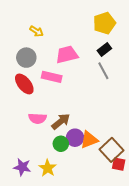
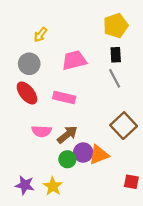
yellow arrow: (36, 31) -> (40, 35), turned 96
black rectangle: (104, 49) -> (116, 55), turned -56
pink rectangle: (52, 77) -> (64, 97), moved
brown square: (111, 150) -> (124, 126), moved

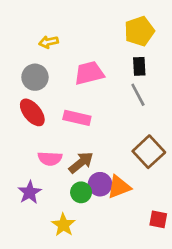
yellow arrow: (40, 35) -> (49, 42), turned 40
purple star: (25, 185) -> (30, 192), moved, turned 30

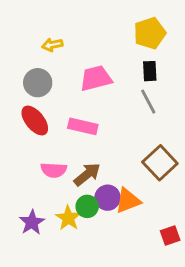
purple star: (30, 192) -> (32, 222), moved
red square: (158, 219) -> (170, 235), turned -30
yellow star: (63, 225) -> (68, 218), moved

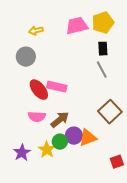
pink trapezoid: (96, 78) -> (77, 26), moved
red ellipse: (35, 121) -> (39, 90), moved

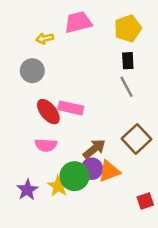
pink trapezoid: (77, 26) -> (78, 22), moved
brown arrow: (60, 120) -> (94, 149), moved
green circle: (60, 142) -> (74, 176), size x1.5

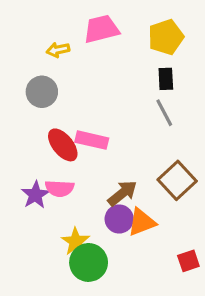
green circle: (74, 176) -> (89, 262), moved
purple star: (27, 190) -> (35, 195), moved

